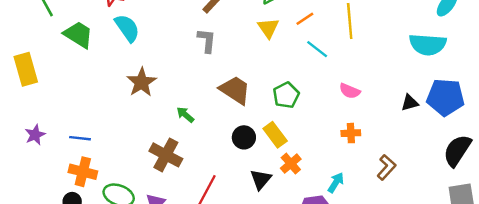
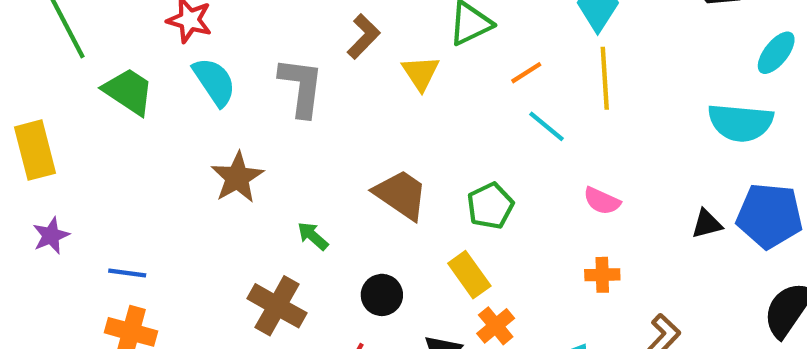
yellow triangle: (268, 28) -> (421, 73), moved
gray L-shape: (207, 41) -> (301, 87), moved, size x1.4
purple star: (35, 135) -> (51, 236), moved
black circle: (244, 137) -> (382, 295), moved

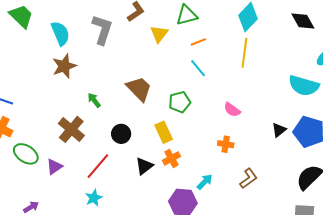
orange line: (526, 73) -> (198, 42), moved
cyan semicircle: (214, 82) -> (60, 33), moved
cyan line: (546, 126) -> (198, 68), moved
black triangle: (707, 224) -> (279, 130), turned -35

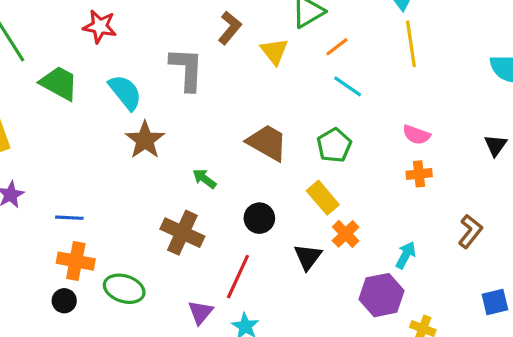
orange cross: (226, 144) -> (419, 174), moved
purple triangle: (54, 167) -> (200, 312), moved

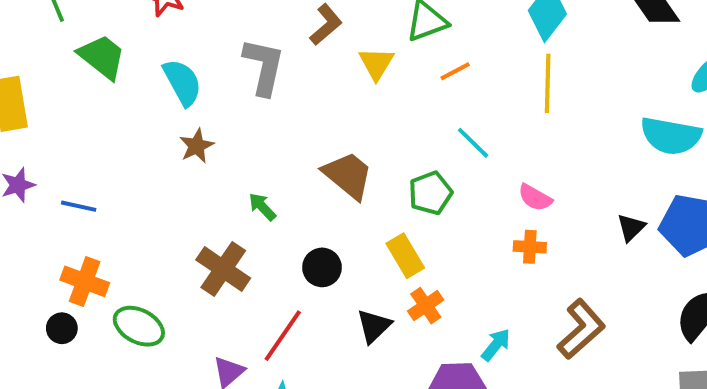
cyan line: (348, 86) -> (473, 143), moved
brown star: (145, 140) -> (197, 146), size x0.7
blue line: (69, 218) -> (79, 206), moved
brown L-shape: (470, 231) -> (581, 329), size x1.4

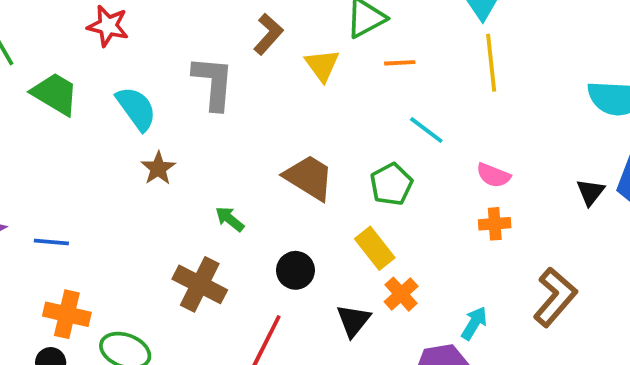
orange line: (455, 71) -> (400, 63), turned 32

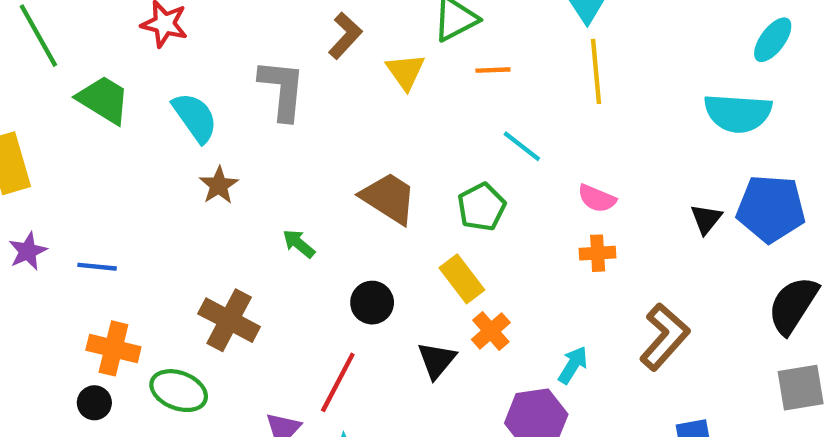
brown cross: (200, 284) -> (229, 320), moved

